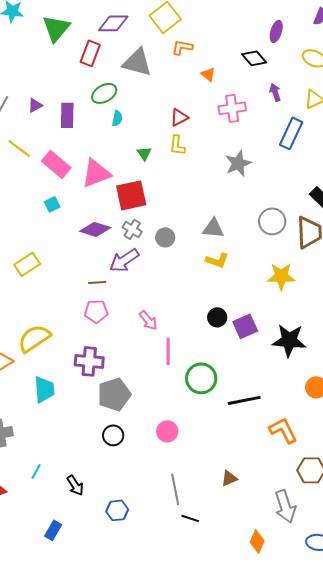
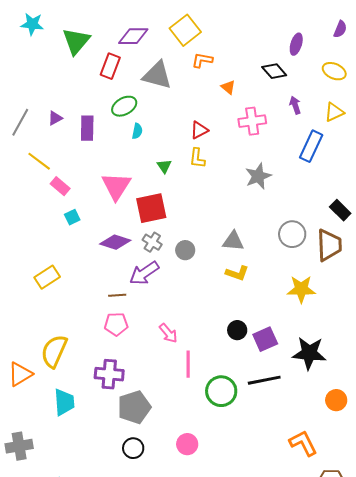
pink rectangle: (56, 164) -> (60, 186), moved, size x0.7
pink triangle: (96, 173) -> (116, 186), turned -36
yellow semicircle: (34, 338) -> (54, 351), turned -32
black line: (244, 400) -> (264, 380), moved

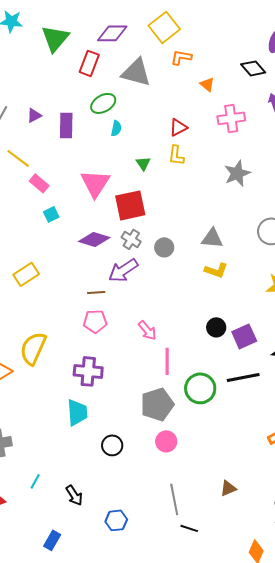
cyan trapezoid: (64, 402) -> (77, 412), moved
gray pentagon: (134, 407) -> (157, 404), moved

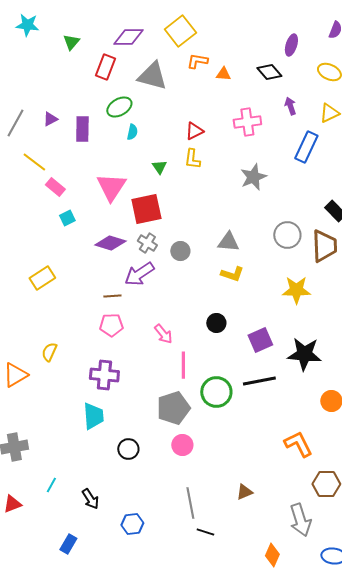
green triangle: (55, 38) -> (71, 42), size x0.6
orange triangle: (207, 84) -> (223, 74), moved, turned -35
black circle: (216, 327) -> (216, 323), moved
yellow semicircle: (33, 348) -> (49, 352), size x0.6

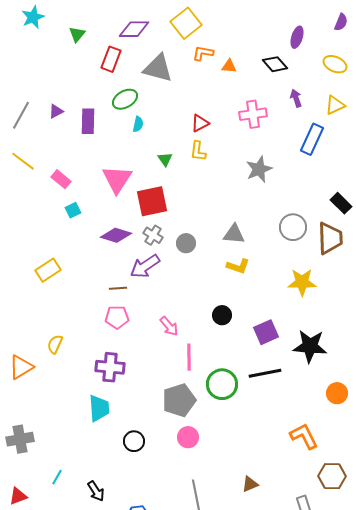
cyan star: (27, 25) -> (33, 17), turned -30
yellow line: (34, 162) -> (23, 161), moved

